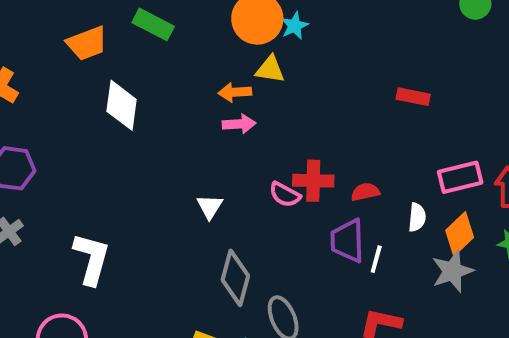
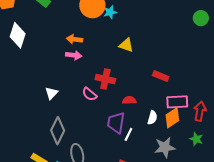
yellow triangle: (270, 69) -> (126, 45), moved
red rectangle: (413, 97) -> (161, 76), moved
red cross: (313, 181) -> (105, 79), moved
orange diamond: (460, 234) -> (172, 118), moved

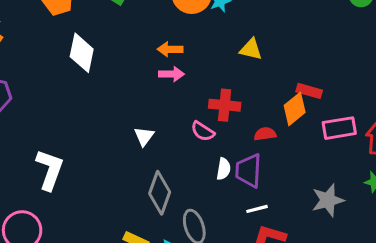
white semicircle: (152, 118) -> (224, 169), moved
orange diamond: (172, 118) -> (295, 109), moved
white line: (128, 134) -> (257, 209), moved, turned 56

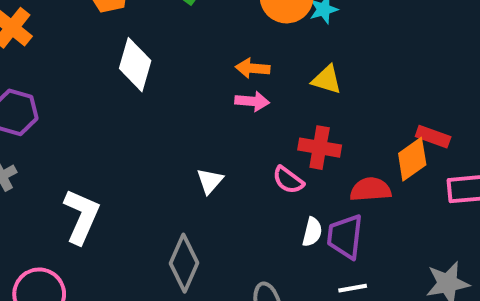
yellow triangle: (251, 49) -> (327, 80), moved
red semicircle: (265, 134) -> (370, 189), size x1.4
gray diamond: (160, 193) -> (184, 263), moved

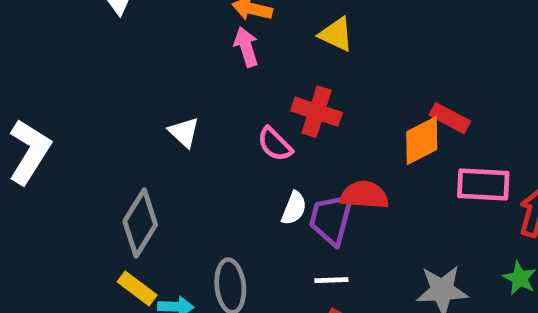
pink arrow: (252, 101) -> (246, 47), turned -120
white triangle: (210, 181) -> (184, 132), turned -36
red semicircle: (370, 189) -> (364, 195), moved

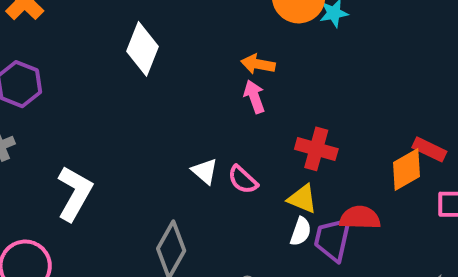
yellow triangle: (336, 34) -> (302, 199), moved
pink semicircle: (275, 144) -> (243, 180), moved

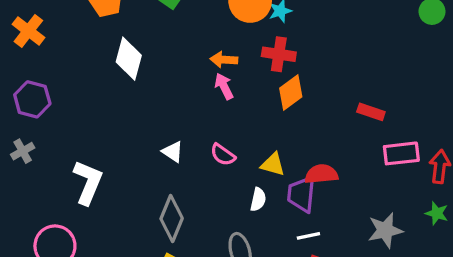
red cross: (316, 149) -> (279, 54), moved
orange diamond: (407, 170) -> (291, 93), moved
white triangle: (205, 171) -> (173, 152), moved
white semicircle: (301, 232) -> (258, 200), moved

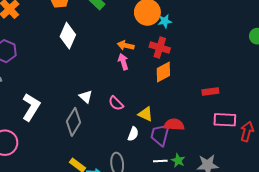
red rectangle: (371, 112) -> (210, 92), turned -35
green star: (437, 213) -> (178, 161), moved
gray diamond: (172, 218) -> (74, 122), moved

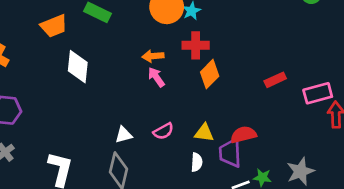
white triangle: (86, 97) -> (124, 135), turned -40
pink semicircle: (116, 103) -> (163, 131), turned -56
pink rectangle: (225, 120) -> (318, 93), moved

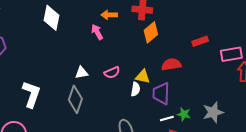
pink arrow: (156, 77) -> (97, 32), moved
red semicircle: (243, 135) -> (171, 64), moved
white semicircle: (197, 162) -> (135, 89), moved

